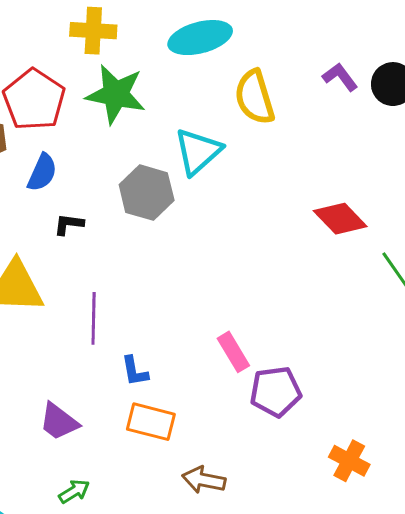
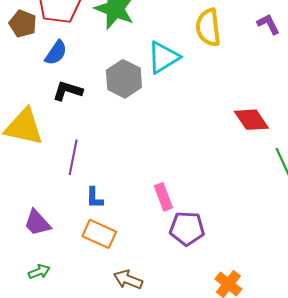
black L-shape: (69, 224) -> (68, 91), size x1.4

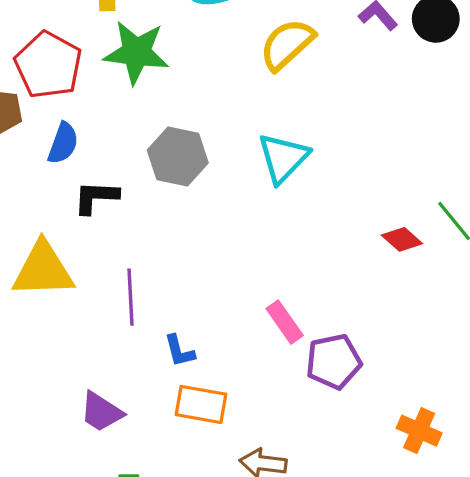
yellow semicircle: (208, 27) -> (287, 44), turned 69
cyan triangle: (163, 57) -> (283, 158), moved
red diamond: (251, 120) -> (402, 239), moved, size x0.7

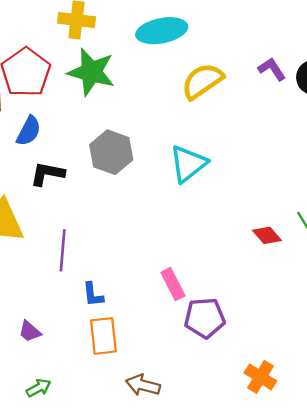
orange rectangle: (201, 404) -> (103, 336), turned 66
purple trapezoid: (101, 412) -> (30, 331), size x0.7

